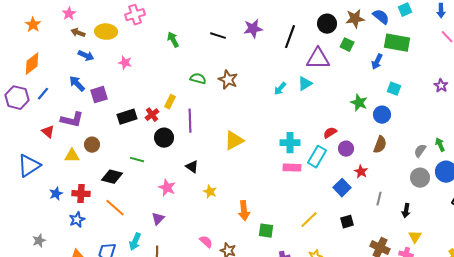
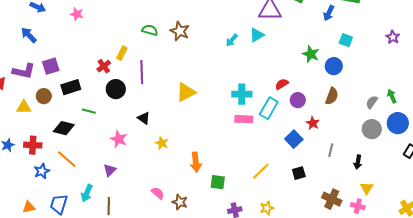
purple square: (99, 95) -> (51, 66), moved
black rectangle: (127, 117) -> (71, 87), moved
blue star: (77, 220) -> (42, 171), moved

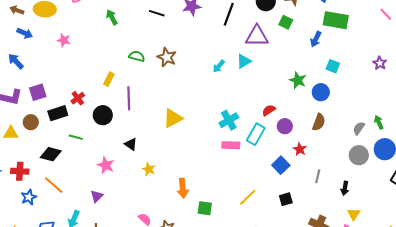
red cross: (104, 66) -> (78, 98), moved
cyan cross: (242, 94) -> (229, 120), turned -30

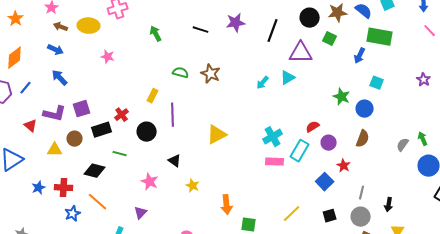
blue arrow: (25, 33) -> (56, 50), moved
gray circle: (359, 155) -> (361, 217), moved

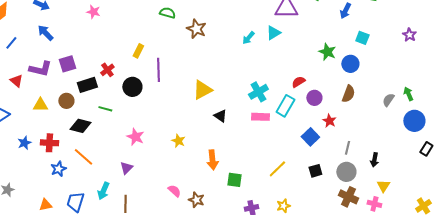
green semicircle: (181, 73) -> (167, 13), moved
brown circle: (75, 139) -> (66, 101), moved
black triangle: (175, 161) -> (220, 116), moved

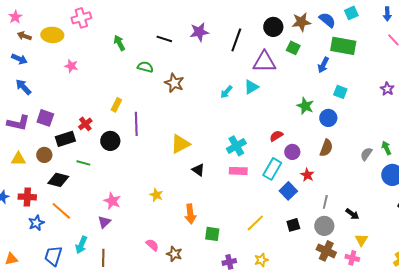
purple square: (67, 64) -> (45, 118), turned 36
cyan rectangle: (285, 106) -> (272, 169), moved
pink star: (135, 137) -> (112, 201), moved
black arrow: (374, 160) -> (352, 214), turned -64
orange triangle: (45, 205) -> (11, 259), moved

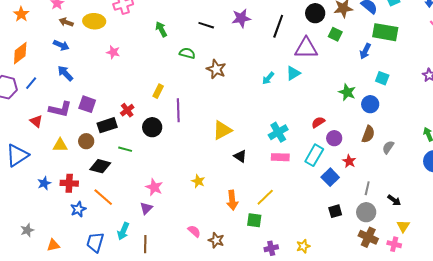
gray semicircle: (366, 154) -> (388, 147), moved
yellow line: (255, 223) -> (265, 197), moved

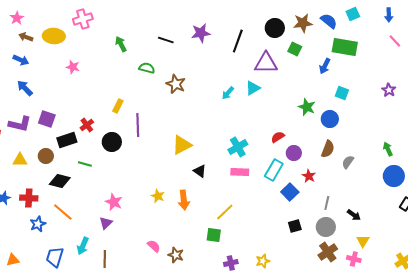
orange arrow: (232, 200) -> (184, 200), moved
brown cross: (368, 237) -> (328, 252), turned 30

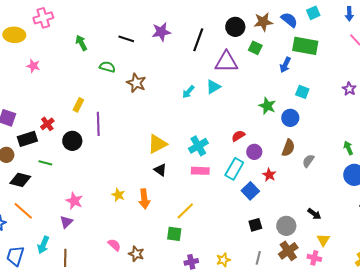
yellow triangle: (182, 145) -> (157, 144), moved
gray line: (327, 203) -> (258, 258), moved

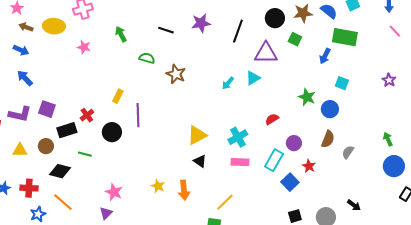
pink star: (33, 66) -> (84, 47), moved
red semicircle: (238, 136) -> (272, 119), moved

